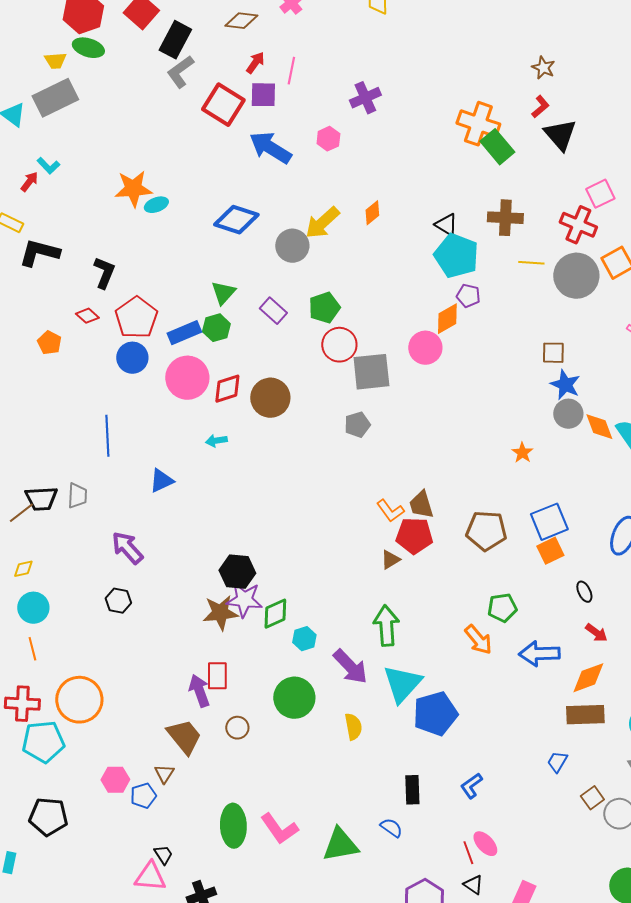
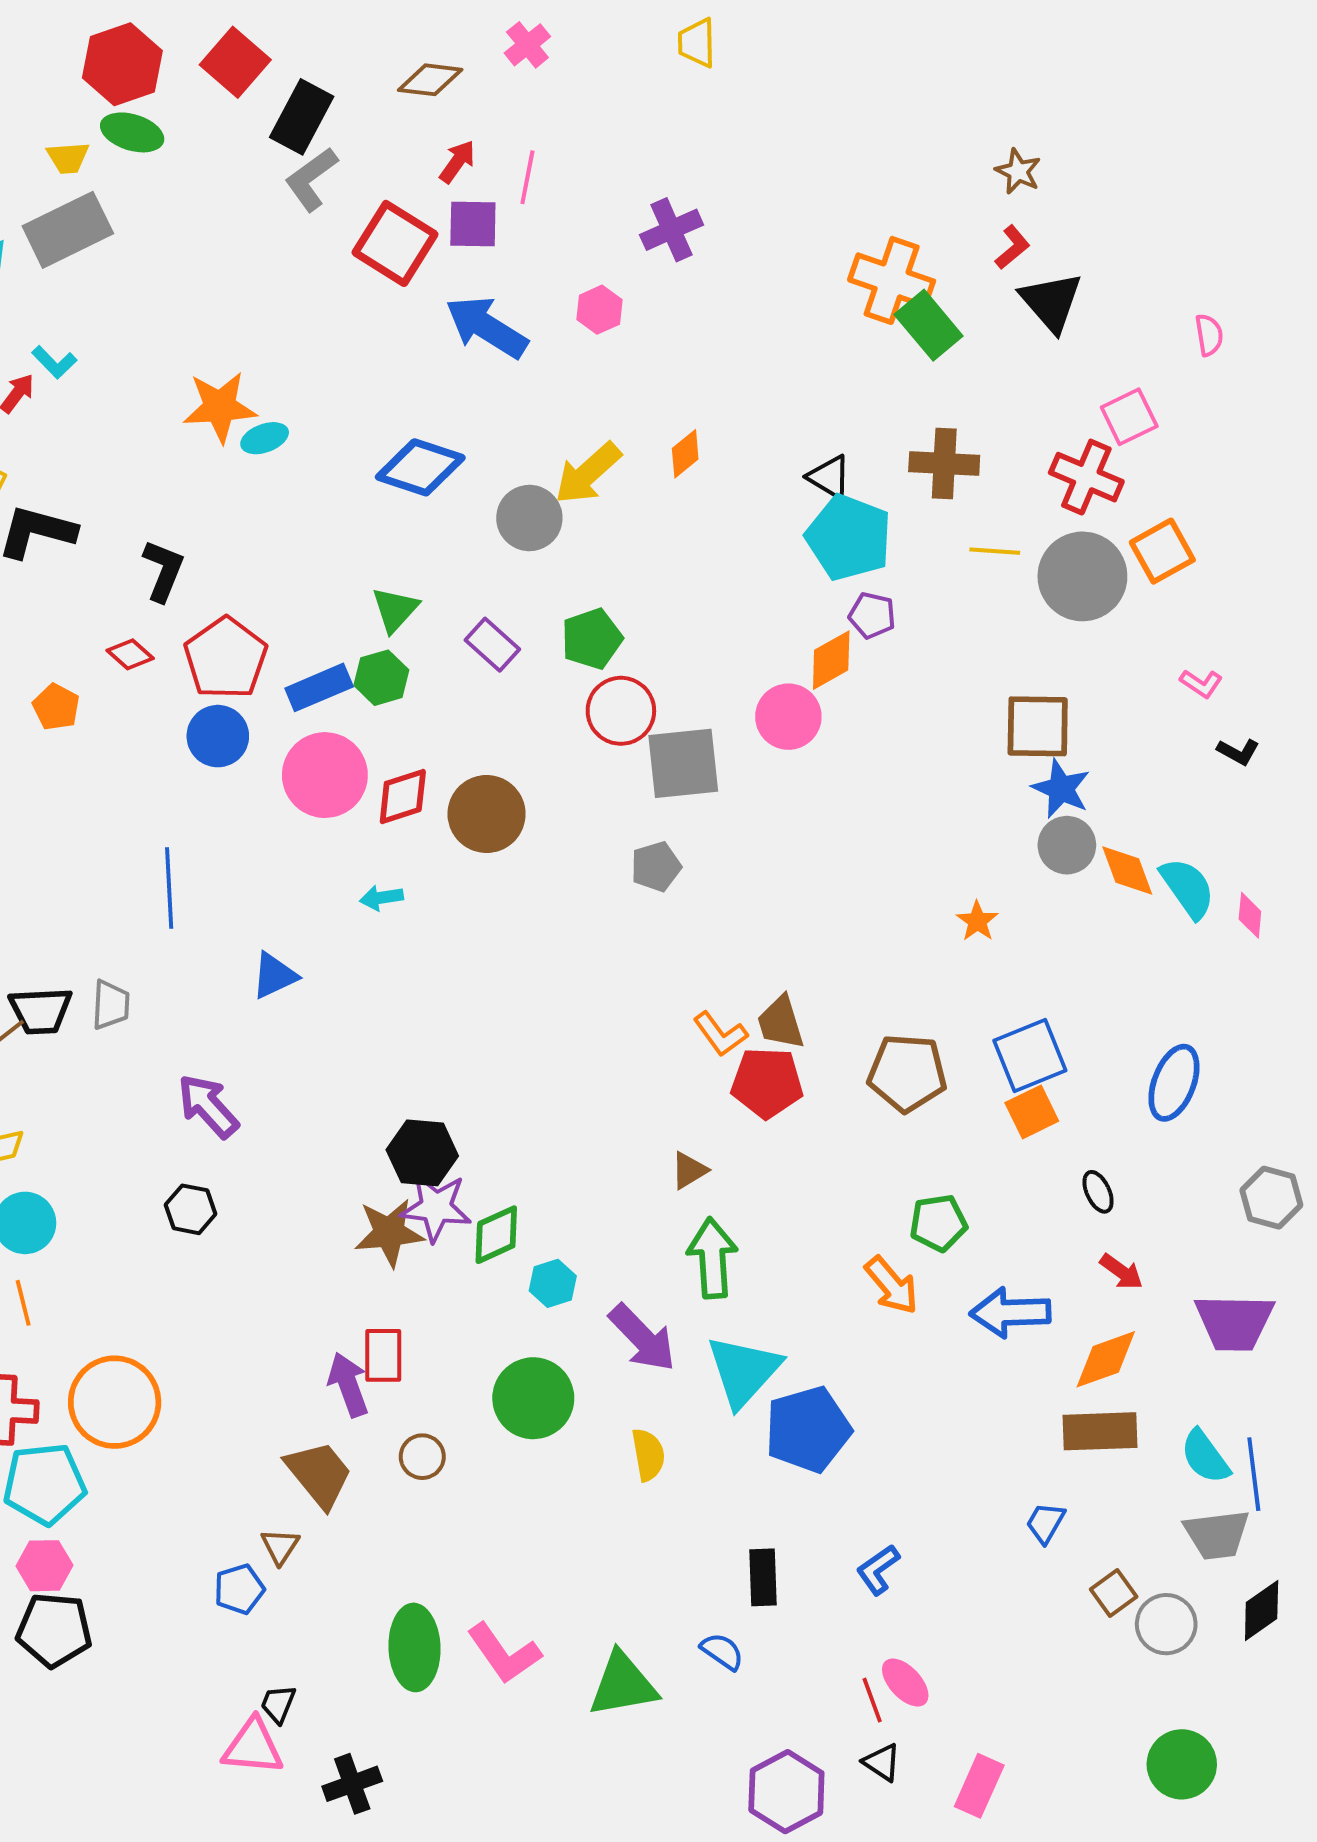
brown square: (553, 353) -> (1038, 726), size x1.5
brown triangle: (390, 560) -> (689, 1170), moved
pink hexagon: (115, 780) -> (44, 1566), moved
black trapezoid: (163, 855) -> (278, 1704), turned -125

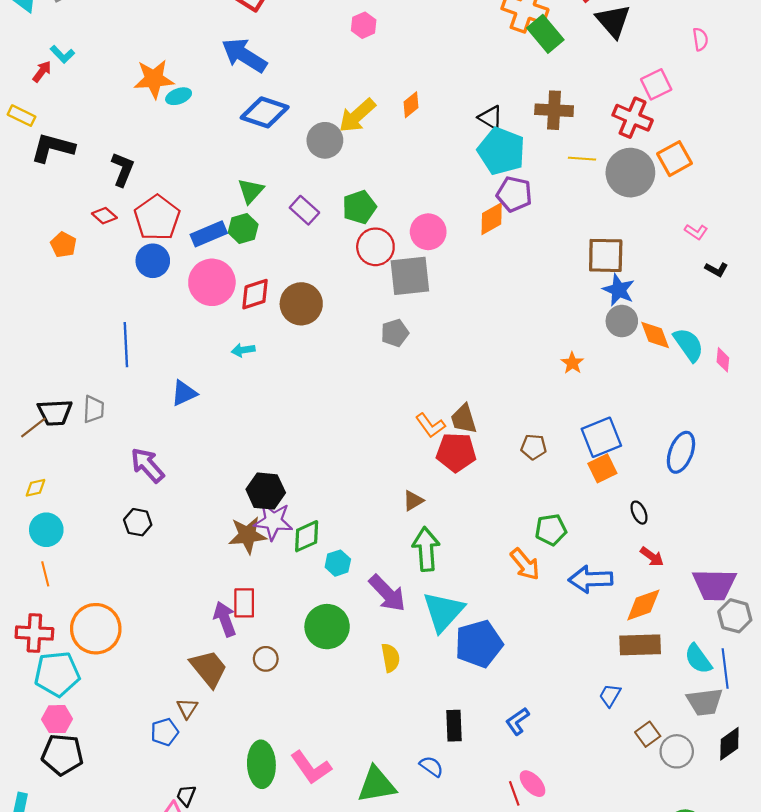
blue arrow: (487, 327) -> (244, 55), moved
purple pentagon: (872, 615) -> (514, 194), size x1.4
pink circle: (788, 717) -> (428, 232), moved
brown pentagon: (907, 1073) -> (534, 447), size x0.6
gray hexagon: (1271, 1198) -> (735, 616), moved

